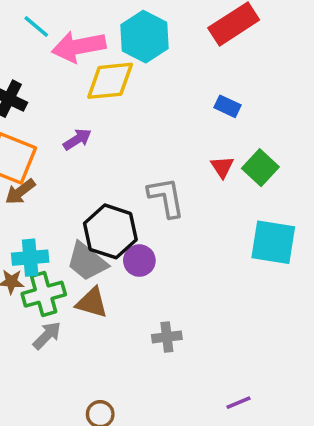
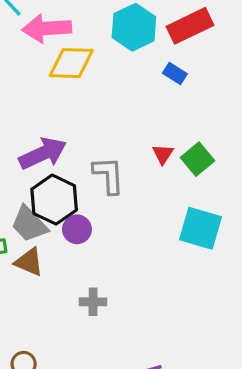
cyan hexagon: (145, 37) -> (134, 27), moved
blue rectangle: (228, 106) -> (175, 73), moved
purple arrow: (77, 139) -> (43, 153), moved, size x1.8

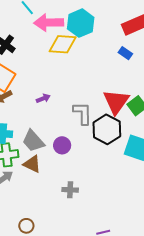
cyan hexagon: (134, 27) -> (81, 23), moved
purple arrow: (43, 153) -> (43, 98), size x0.5
red triangle: (163, 154) -> (116, 102), size x2.0
black hexagon: (54, 200) -> (107, 129), moved

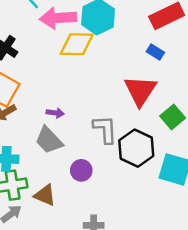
purple arrow: (43, 98) -> (55, 113), turned 32
red triangle: (116, 102) -> (140, 91), moved
gray trapezoid: (33, 141) -> (49, 140), moved

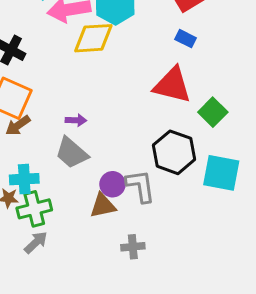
red triangle: (140, 91) -> (172, 85), turned -44
gray L-shape: (105, 129) -> (140, 186), moved
brown triangle: (45, 195) -> (103, 206), moved, turned -30

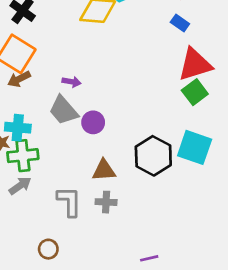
red triangle: (172, 85) -> (195, 65), moved, turned -39
black hexagon: (174, 152) -> (153, 156), moved
purple circle: (113, 184) -> (93, 122), moved
gray L-shape: (140, 186) -> (69, 201), moved
brown triangle: (103, 206) -> (104, 170), moved

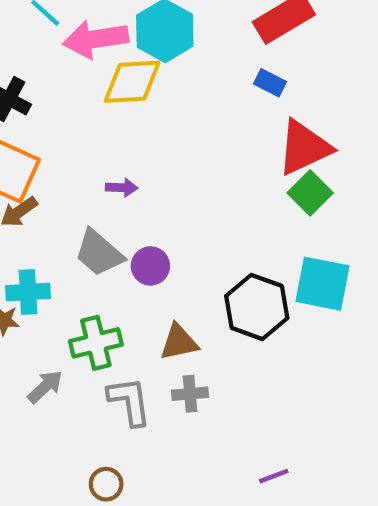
purple arrow: (72, 82) -> (122, 188), moved
green cross: (23, 156) -> (96, 343), moved

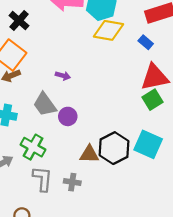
yellow diamond: (132, 82) -> (108, 30), moved
brown triangle: (179, 342) -> (89, 154), moved
green cross: (96, 343) -> (33, 147), turned 30

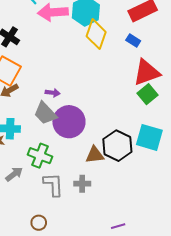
yellow diamond: (108, 30) -> (96, 34), turned -72
purple arrow: (63, 76) -> (53, 93), moved
purple circle: (68, 116) -> (69, 122), size x1.8

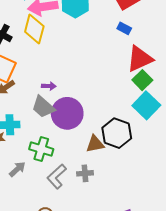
yellow diamond: (96, 34) -> (34, 29), moved
cyan square: (149, 137) -> (146, 105), moved, turned 32
gray L-shape: (53, 185) -> (57, 176), turned -125

